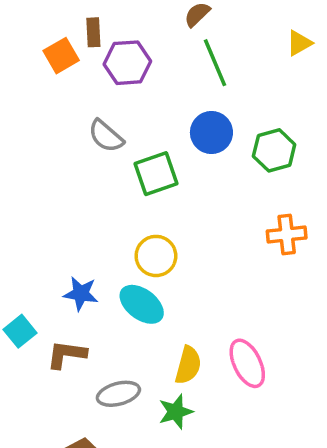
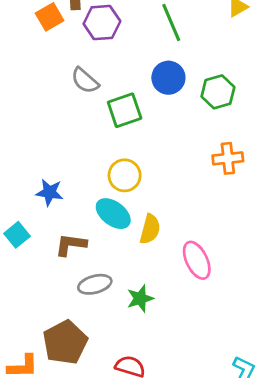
blue star: (81, 294) -> (50, 192), moved
brown L-shape: (67, 354) -> (71, 245), moved
yellow semicircle: (188, 365) -> (150, 229), moved

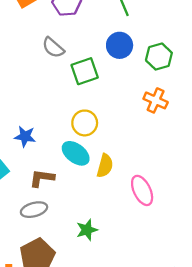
orange cross: (228, 158) -> (156, 100), moved, turned 30
gray ellipse: (95, 284) -> (34, 210), moved
green star: (140, 298) -> (87, 230), moved

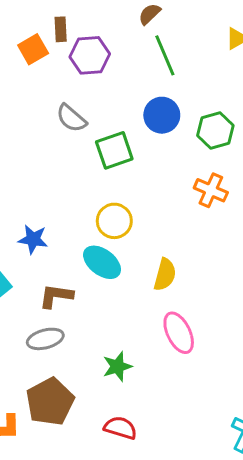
yellow semicircle: (105, 166) -> (165, 275), moved
pink ellipse: (142, 190) -> (179, 333), moved

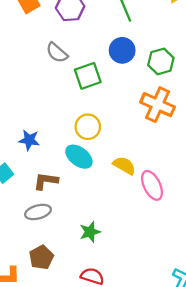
orange cross: (211, 190) -> (158, 105), size x1.4
yellow semicircle: (165, 275) -> (124, 165), turned -75
pink ellipse: (179, 333) -> (152, 185), moved
brown pentagon: (50, 402) -> (41, 257), size x0.7

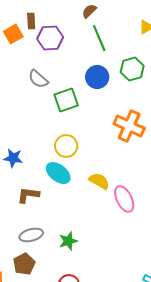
green hexagon: (161, 61) -> (132, 69), moved
gray ellipse: (38, 212) -> (31, 235), moved

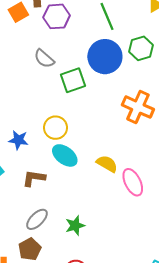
blue circle: (97, 77) -> (105, 57), size x1.4
yellow circle: (66, 146) -> (56, 128), moved
gray ellipse: (31, 235) -> (37, 219), turned -30

